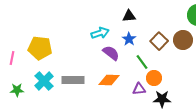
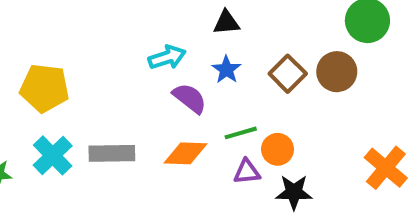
green line: (142, 62) -> (241, 133), moved, turned -70

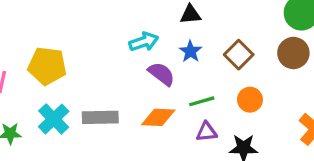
brown circle: (337, 72) -> (293, 53), moved
orange circle: (278, 149) -> (250, 100), moved

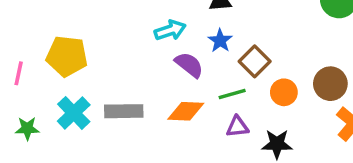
brown circle: (293, 53) -> (330, 84), moved
brown square: (239, 55) -> (255, 61), moved

